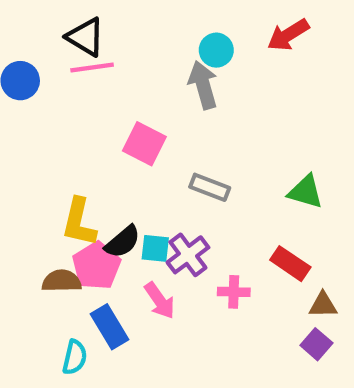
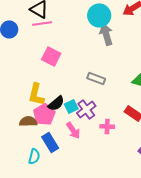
cyan circle: (216, 50) -> (99, 15), size x1.5
gray arrow: (203, 85) -> (106, 34), moved
pink square: (144, 144) -> (51, 56), moved
cyan square: (155, 248) -> (71, 106), turned -32

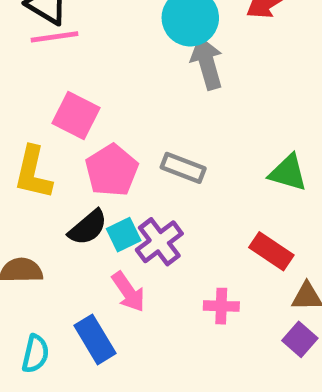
yellow L-shape: (36, 94) -> (33, 173), moved
pink pentagon: (44, 114) -> (112, 170), moved
pink cross: (107, 126) -> (221, 306), moved
blue rectangle: (50, 142) -> (95, 339), moved

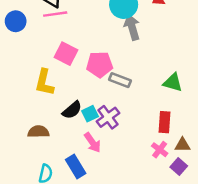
pink pentagon: (112, 170) -> (100, 64), moved, turned 30
red rectangle: (271, 251) -> (164, 122), turned 60
pink cross: (221, 306) -> (160, 150), moved, turned 35

